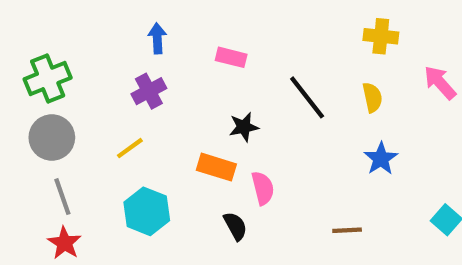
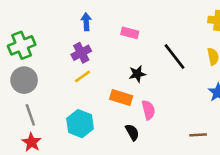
yellow line: (130, 148) -> (83, 76), moved

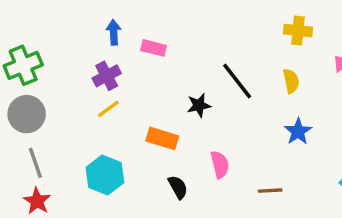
pink rectangle: (130, 33) -> (154, 48), moved
black star: (137, 74) -> (199, 105), moved
pink semicircle: (148, 110) -> (220, 165), moved

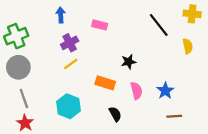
blue arrow: (114, 32) -> (61, 15), moved
black line: (237, 81) -> (159, 25), moved
blue star: (298, 131) -> (165, 91), moved
pink semicircle: (220, 165) -> (136, 91), moved

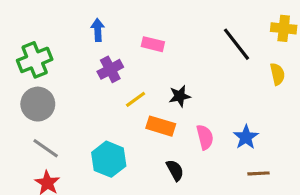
black star: (129, 62) -> (180, 96), moved
yellow line: (71, 64) -> (136, 99), moved
gray line: (24, 98) -> (46, 148), turned -36

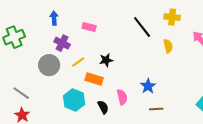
purple cross: (110, 69) -> (62, 43), turned -35
gray circle: (38, 104) -> (49, 65), moved
pink semicircle: (205, 137) -> (122, 97), moved
cyan hexagon: (109, 159) -> (74, 100), moved

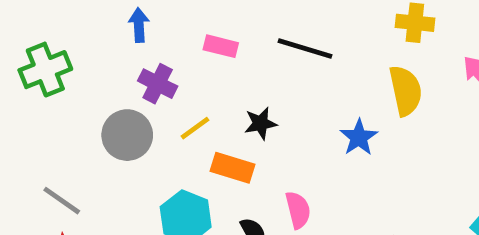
black line: (142, 27) -> (305, 49), moved, turned -35
yellow semicircle: (168, 46) -> (406, 91), size x1.5
blue star: (148, 86) -> (359, 137), moved

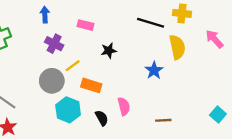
black line: (305, 49) -> (151, 23), moved
black star: (261, 123) -> (109, 51), moved
gray circle: (127, 135) -> (52, 81), moved

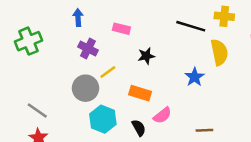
orange rectangle: (91, 85) -> (140, 93), moved
pink semicircle: (124, 106) -> (162, 115), turned 66

